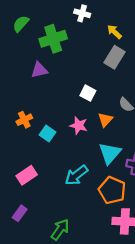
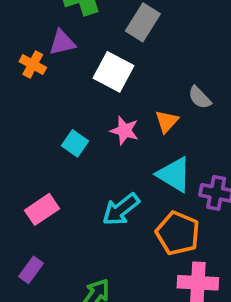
gray rectangle: (114, 57) -> (143, 22), moved
white square: (88, 93) -> (114, 72), moved, size x1.5
orange cross: (24, 120) -> (33, 65), moved, turned -35
cyan triangle: (110, 153) -> (174, 175), turned -40

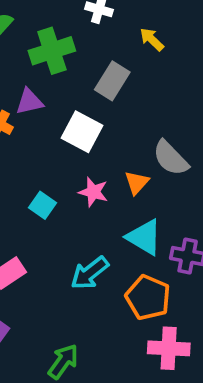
gray semicircle: (200, 98) -> (171, 158), size x1.5

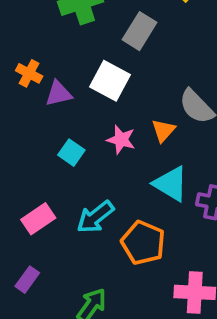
purple triangle: (29, 102) -> (58, 94), moved
cyan arrow: (90, 273) -> (95, 217), moved
orange pentagon: (148, 297) -> (143, 243), moved

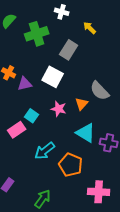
pink rectangle: (38, 219) -> (17, 130), moved

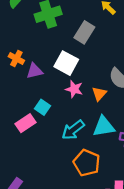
pink star: (59, 109) -> (74, 89), moved
cyan triangle: (86, 133) -> (104, 127), turned -40
cyan arrow: (45, 151) -> (73, 130), moved

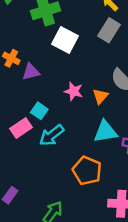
gray rectangle: (84, 32) -> (109, 30), moved
white square: (66, 63) -> (65, 40), moved
cyan arrow: (73, 130) -> (52, 135), moved

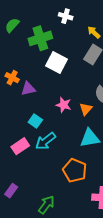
pink rectangle: (21, 128) -> (20, 146), moved

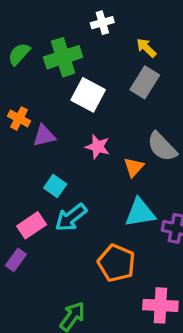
white cross: (66, 16) -> (102, 23), turned -32
green semicircle: (12, 25) -> (19, 54), moved
pink star: (64, 105) -> (98, 147), moved
purple rectangle: (11, 191) -> (16, 260), moved

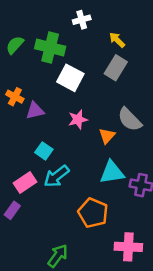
green cross: (63, 57) -> (50, 48), turned 32
pink star: (98, 147) -> (78, 119), turned -30

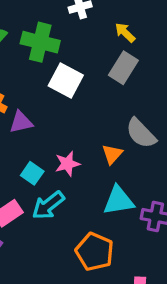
pink star: (78, 119) -> (67, 164), moved

